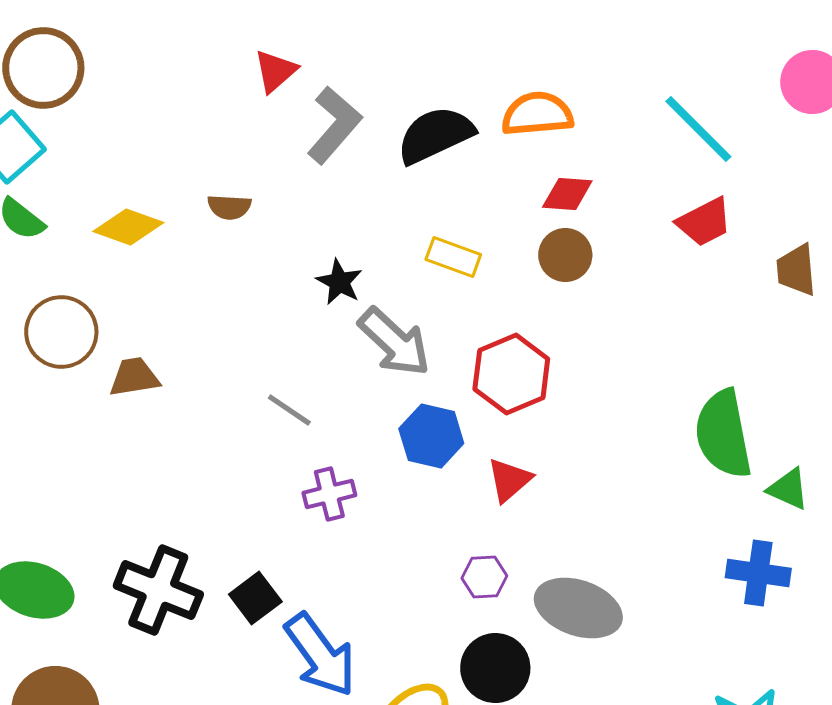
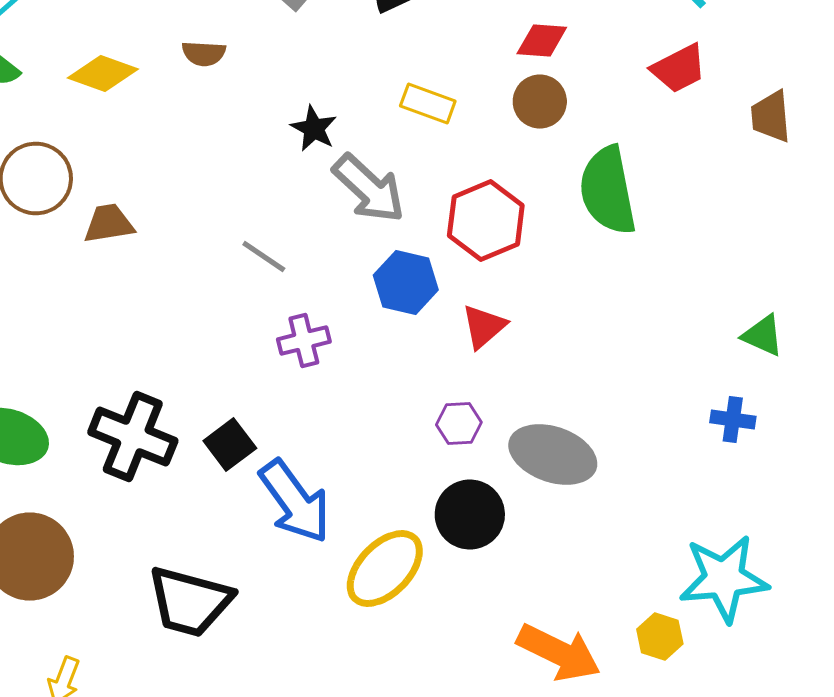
green semicircle: (723, 434) -> (608, 190), moved
blue cross: (758, 573) -> (733, 420), size x0.7

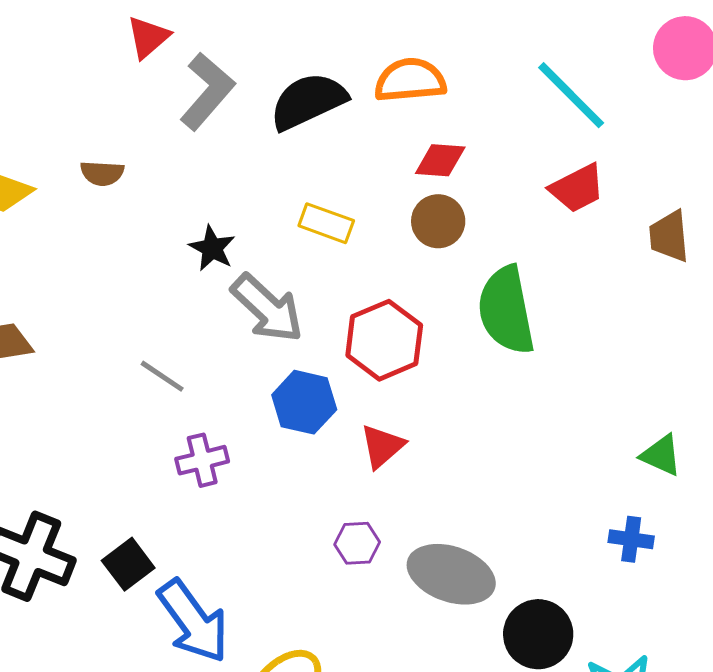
black circle: (470, 514) -> (538, 634), moved

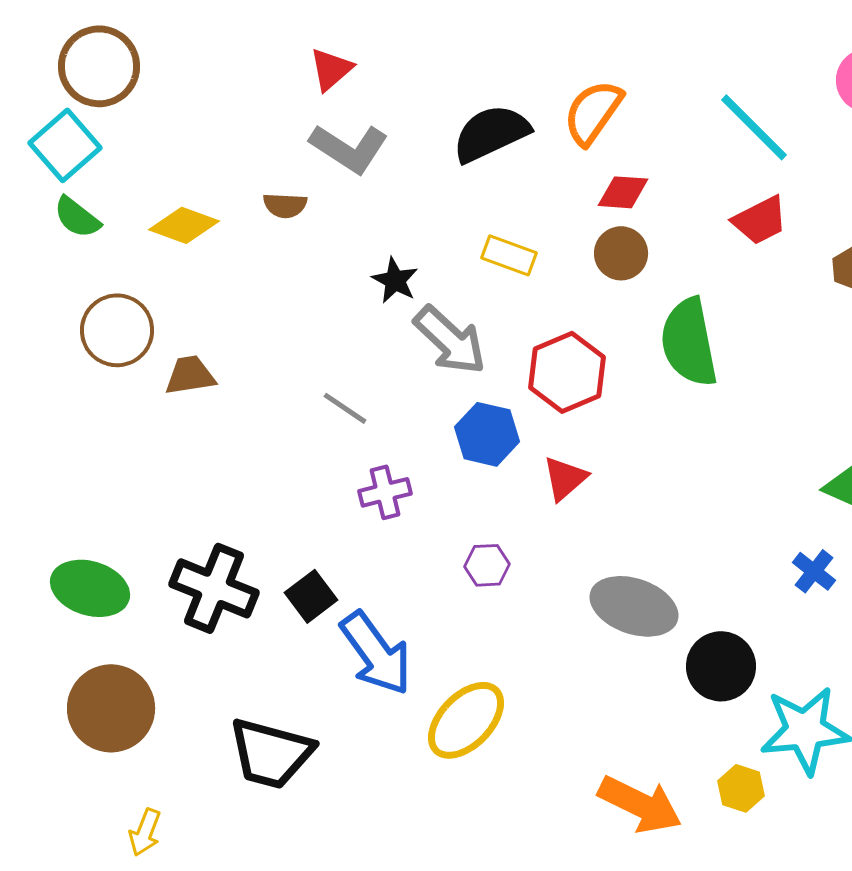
orange semicircle: (410, 80) -> (593, 112), turned -50
gray L-shape: (207, 91) -> (349, 148), moved, turned 82
blue cross: (631, 539) -> (814, 571), turned 30
purple hexagon: (357, 543) -> (487, 565), moved

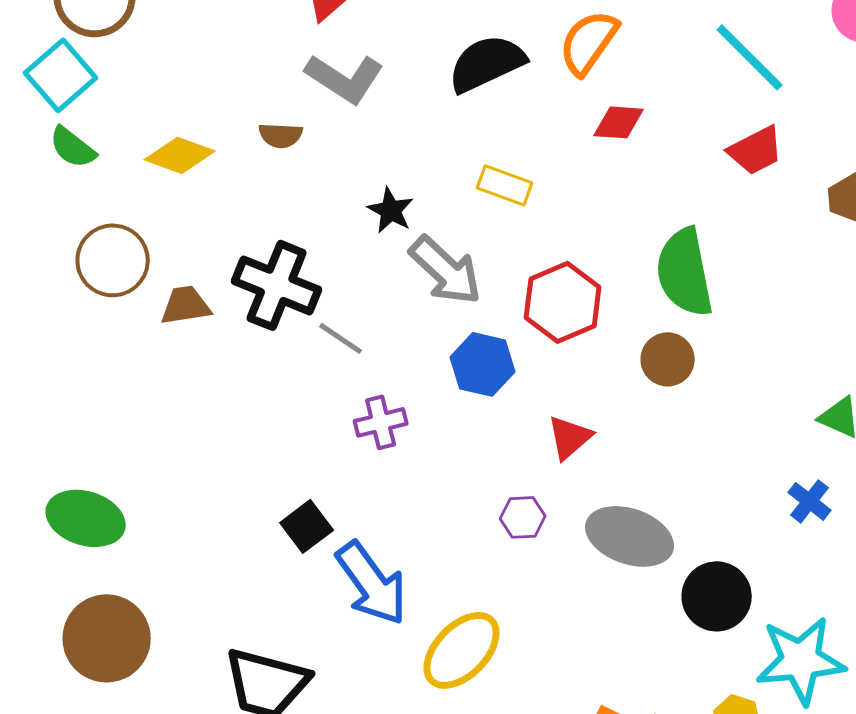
brown circle: (621, 253) -> (668, 359), moved
red triangle: (565, 478) -> (570, 437), moved
purple hexagon: (487, 565) -> (523, 517), moved
black cross: (214, 588) -> (277, 285), moved

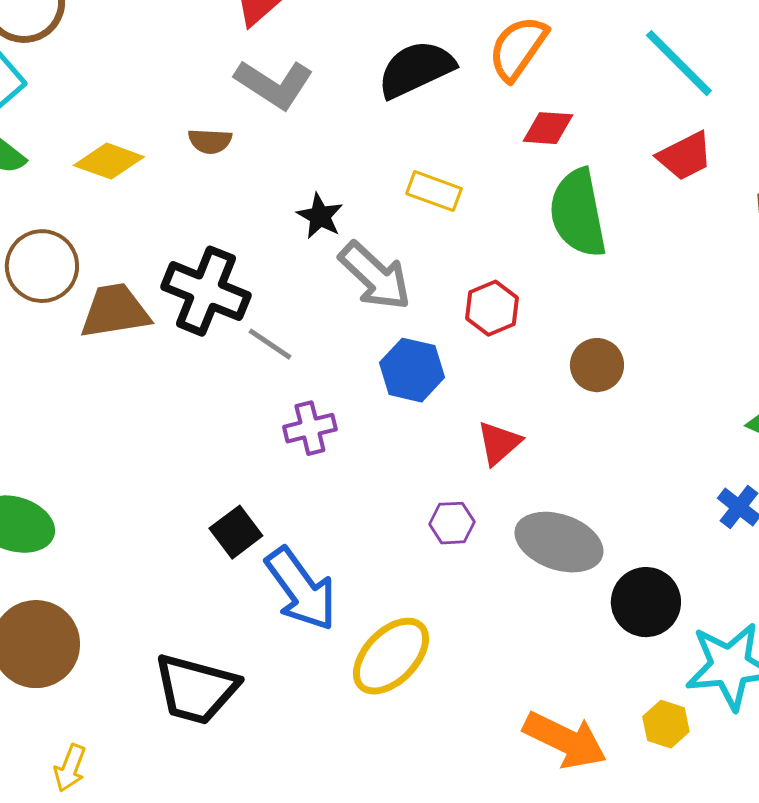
green semicircle: (685, 272) -> (578, 213), moved
red hexagon: (563, 302) -> (492, 308), size x0.7
brown trapezoid: (186, 305) -> (115, 311), size x1.4

